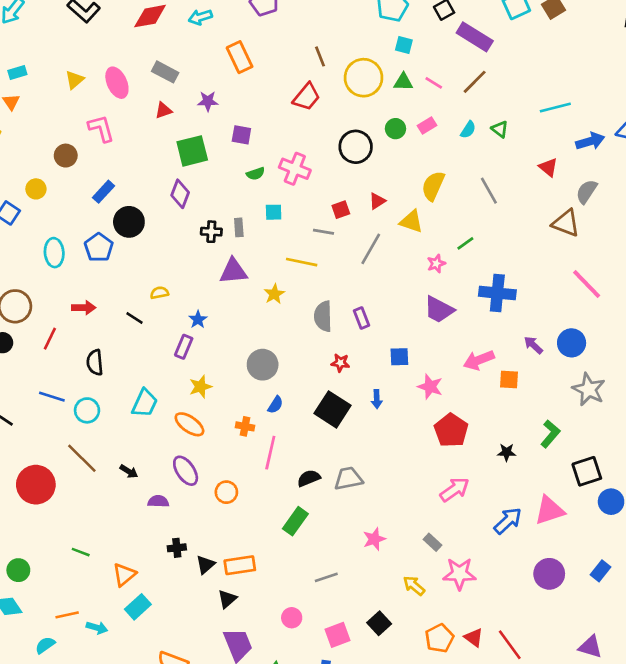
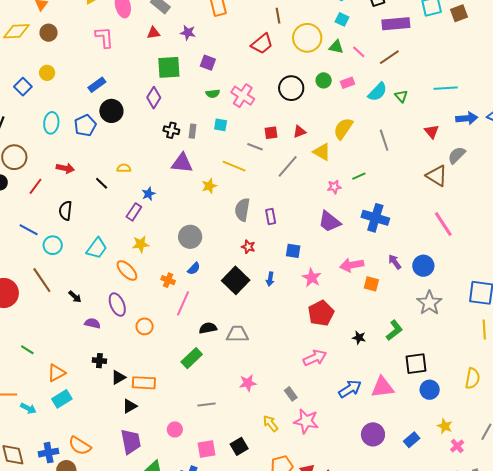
purple rectangle: (475, 37) -> (396, 24), turned -48
cyan semicircle: (468, 130) -> (378, 92), size x1.5
brown circle: (66, 156) -> (49, 33), moved

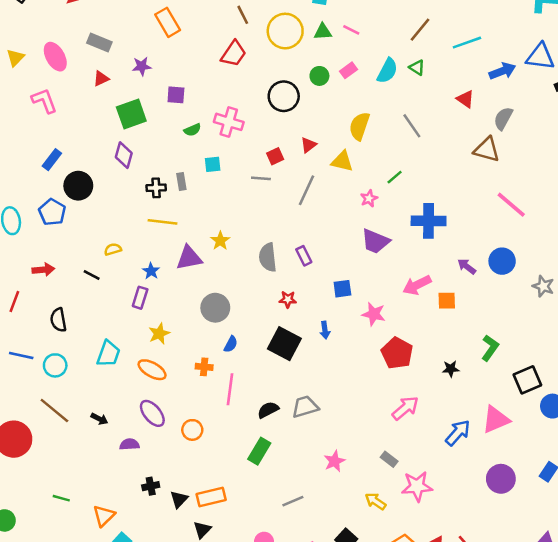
brown line: (389, 57) -> (420, 30), moved
purple triangle: (182, 163) -> (189, 258), moved
yellow line: (234, 166) -> (162, 222), moved
gray star: (429, 303) -> (543, 286), moved, size x0.7

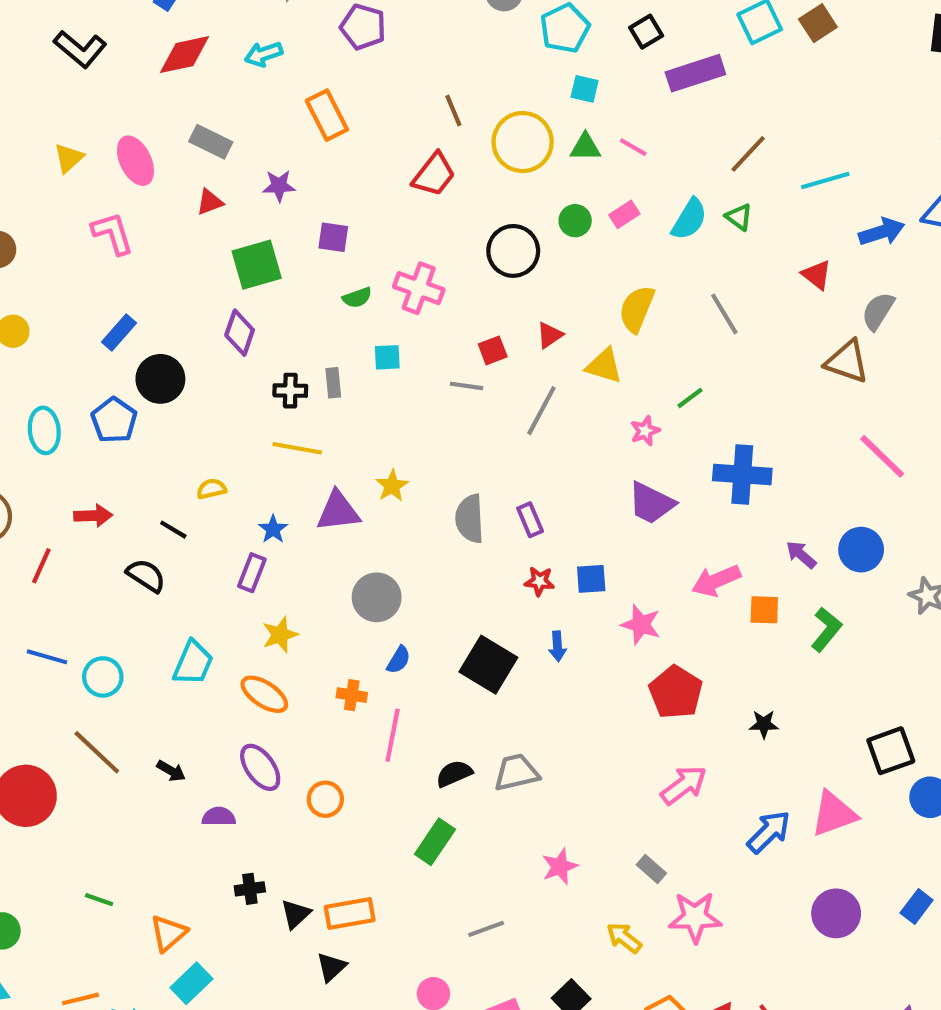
red star: (288, 299) -> (539, 581), moved
black semicircle: (58, 320) -> (146, 576), moved, turned 130
green L-shape: (490, 348) -> (826, 629), moved

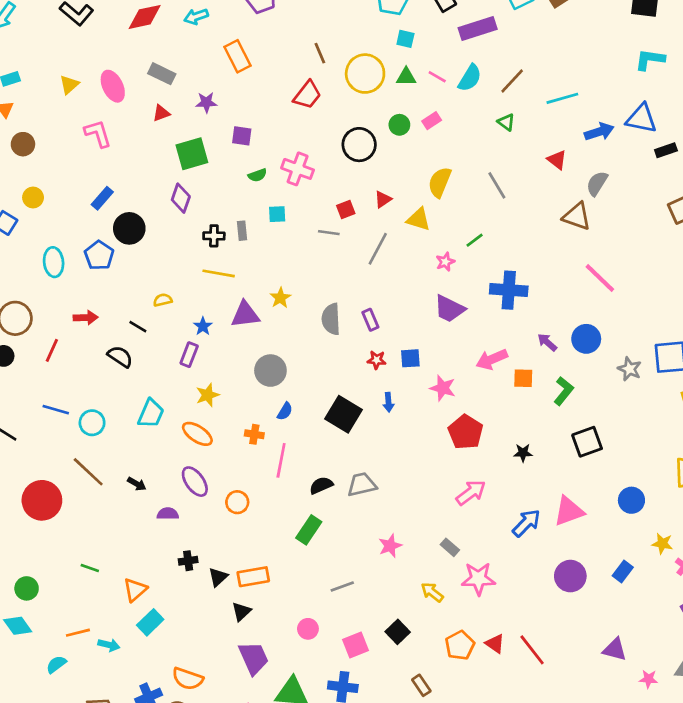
cyan semicircle: (689, 219) -> (470, 78), moved
black square: (891, 751) -> (587, 442), moved

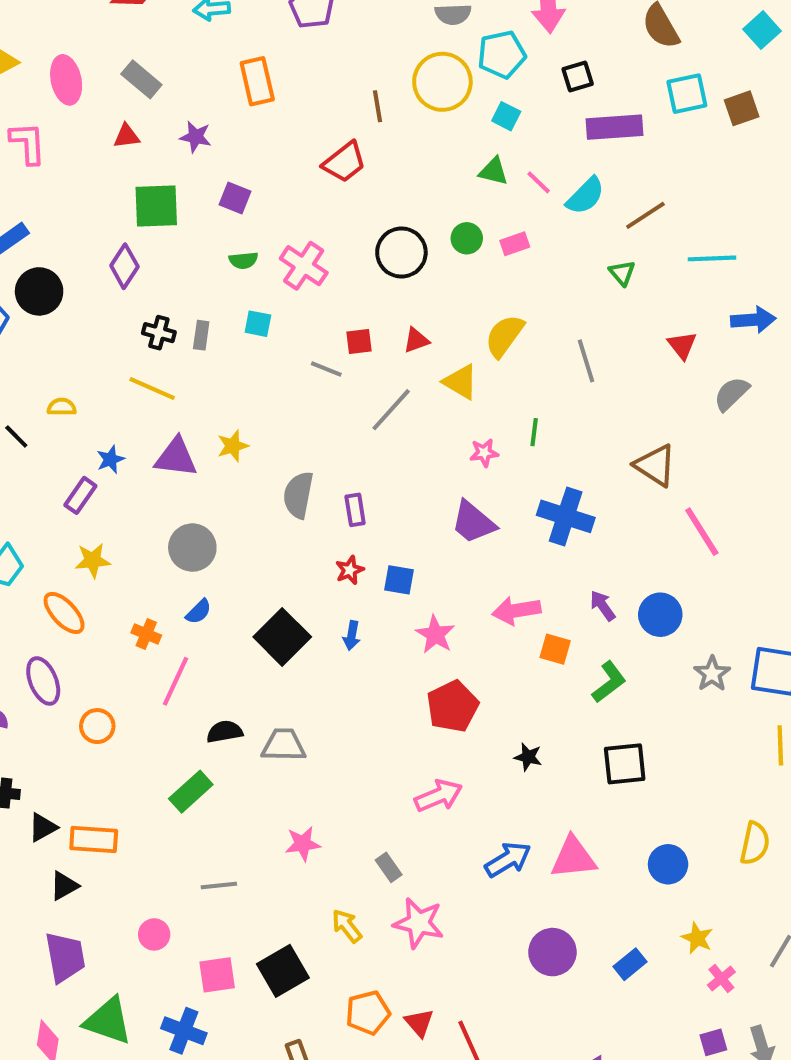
yellow circle: (365, 74) -> (442, 82), moved
brown triangle: (577, 216) -> (655, 465), moved
green line: (475, 240) -> (534, 432), turned -60
red star: (377, 360) -> (350, 570), turned 30
black square: (398, 632) -> (283, 971), size x1.4

